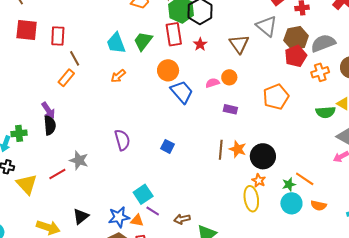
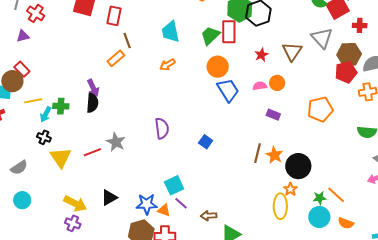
green trapezoid: (143, 41) -> (210, 36), moved
red star: (200, 44) -> (261, 55), moved

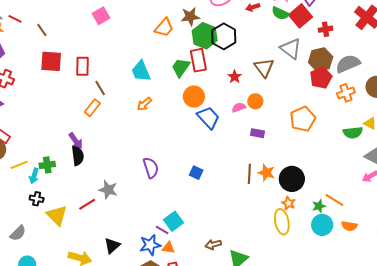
purple line: (181, 203) -> (162, 230), moved

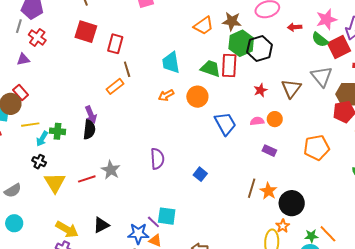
green trapezoid: (181, 67) -> (210, 68), turned 60
orange circle: (194, 97) -> (197, 97), moved
cyan square: (174, 221) -> (167, 216), turned 30

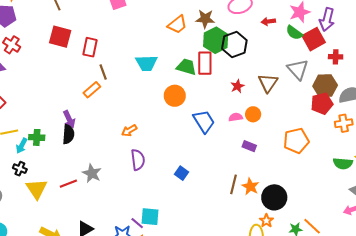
cyan trapezoid: (171, 63) -> (146, 63), turned -80
orange arrow: (166, 95) -> (129, 131), moved

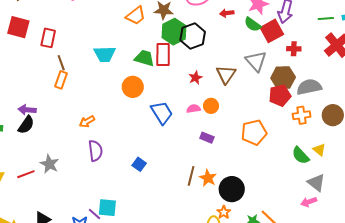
orange rectangle: (92, 90) -> (61, 80), moved, turned -30
purple arrow: (69, 119) -> (27, 110), turned 120
black semicircle: (68, 134) -> (26, 125), turned 30
green semicircle: (343, 163) -> (300, 155), turned 42

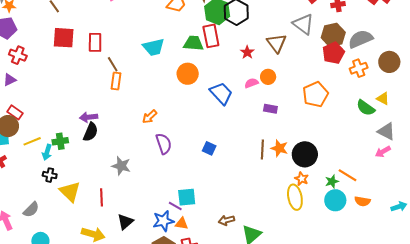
red line: (26, 174) -> (101, 197), moved, turned -60

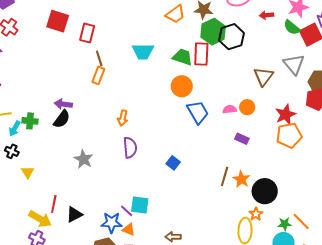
red star: (247, 52) -> (285, 115), moved, size x1.5
orange circle: (188, 74) -> (182, 86), moved
orange arrow: (150, 117) -> (123, 118), turned -49
yellow triangle: (70, 192) -> (28, 172), size x0.6
red line: (101, 197) -> (54, 204), moved

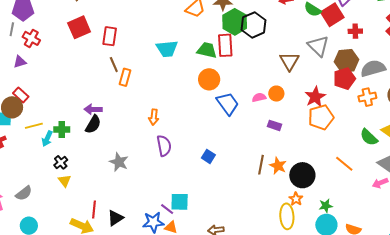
red square: (58, 21) -> (79, 27), turned -35
brown line: (99, 58) -> (114, 65), moved
black cross: (12, 151) -> (61, 162), moved, turned 32
orange line: (301, 222) -> (344, 164), moved

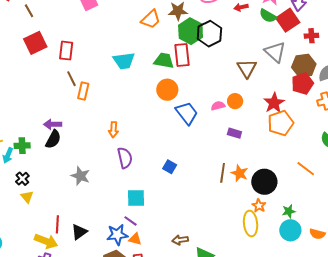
cyan square: (180, 202) -> (136, 198), moved

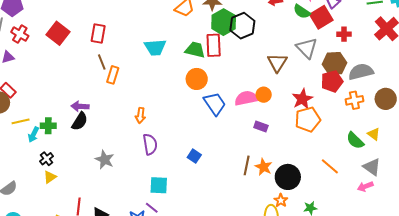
red square: (35, 43) -> (58, 33), moved, turned -30
pink semicircle: (218, 106) -> (246, 98), size x1.6
yellow triangle: (27, 197) -> (50, 177), turned 32

